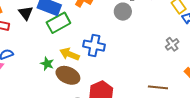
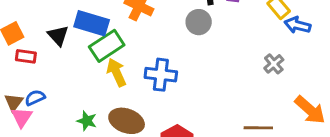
yellow arrow: (70, 54) -> (116, 72), moved, turned 48
green star: (47, 64) -> (87, 121), moved

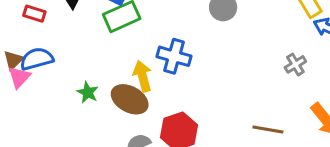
yellow arrow: (116, 72) -> (142, 76), moved
blue semicircle: (35, 98) -> (37, 59), size x1.5

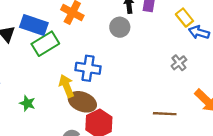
brown ellipse: (130, 99) -> (82, 102), moved

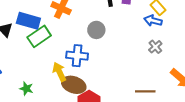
gray circle: (120, 27) -> (96, 30), moved
blue arrow: (199, 32) -> (153, 21), moved

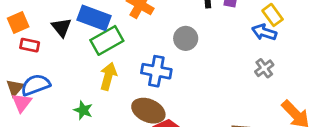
yellow arrow: (59, 72) -> (108, 76), moved, turned 36

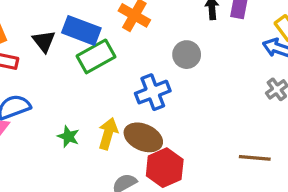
blue cross: (156, 71) -> (153, 92), turned -32
yellow arrow: (108, 76) -> (108, 134), moved

